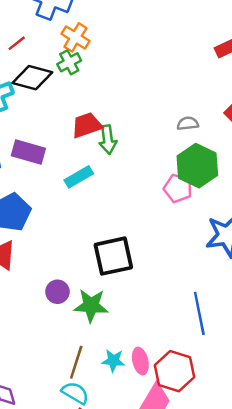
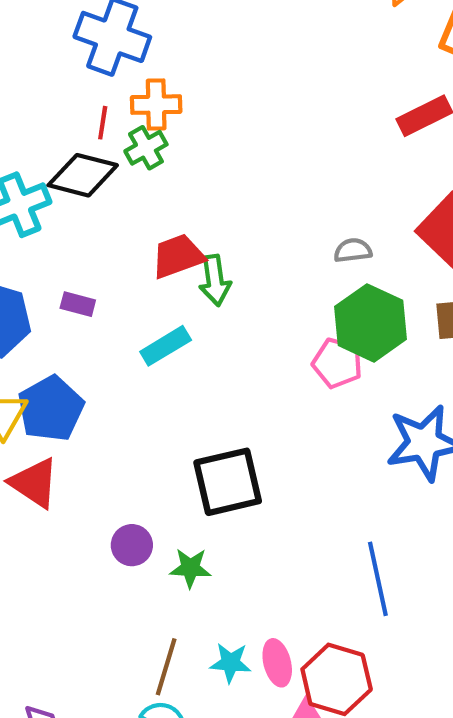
orange cross: (75, 37) -> (156, 105), turned -32
red line: (17, 43) -> (103, 123), moved, turned -42
purple rectangle: (28, 152) -> (78, 304), size x0.6
green star: (91, 305) -> (190, 568), size x0.7

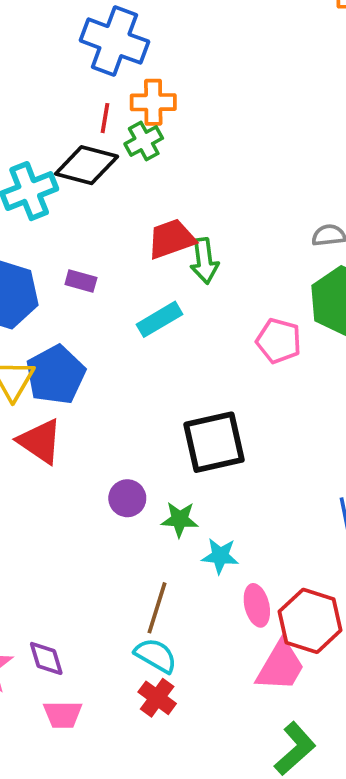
pink pentagon: (337, 363) -> (279, 341), moved
cyan star: (230, 663) -> (220, 556), moved

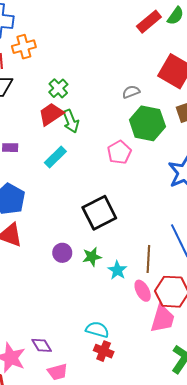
green cross: (144, 141) -> (58, 88), moved
pink pentagon: (279, 341) -> (119, 152), turned -30
cyan star: (220, 556) -> (117, 270), turned -30
brown line: (157, 608) -> (148, 259), moved

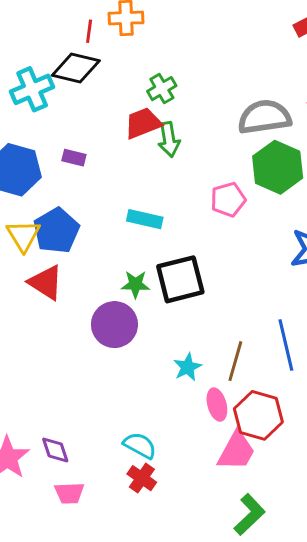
gray semicircle: (131, 92) -> (264, 117), size x2.0
cyan rectangle: (55, 157) -> (145, 219), moved, turned 45
purple circle: (62, 253) -> (114, 325), size x1.6
green star: (92, 257) -> (135, 284), moved

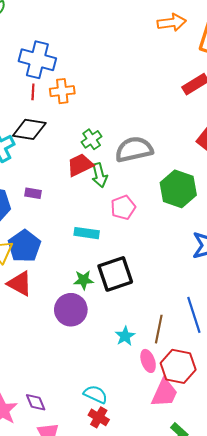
red line: (89, 31) -> (33, 92), moved
gray semicircle: (264, 117) -> (134, 149), moved
pink pentagon: (228, 200) -> (123, 207), moved

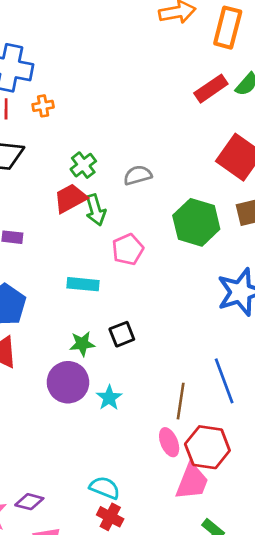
orange cross: (62, 91) -> (43, 106), size x0.7
gray semicircle: (134, 149) -> (138, 175), size x0.6
black square: (115, 274) -> (122, 334), size x0.6
cyan star: (125, 336) -> (109, 398), moved
purple diamond: (36, 402) -> (29, 502), turned -50

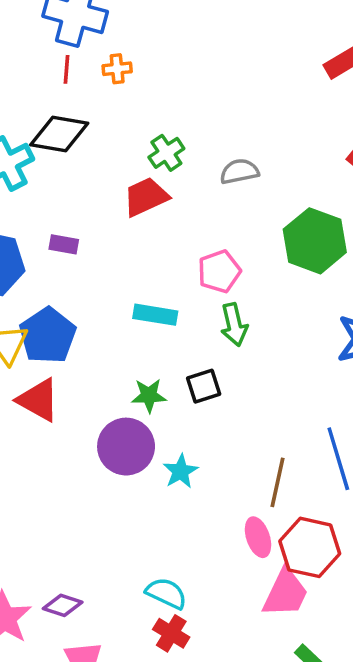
green arrow: (96, 210) -> (234, 325), moved

